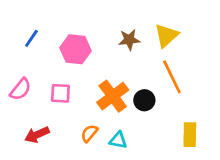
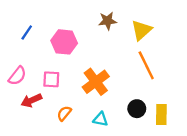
brown star: (129, 40) -> (108, 21), moved
black circle: (144, 100) -> (137, 109), moved
orange semicircle: (89, 133) -> (64, 113), moved
red arrow: (37, 135) -> (31, 100), moved

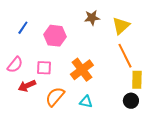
black circle: (137, 109) -> (131, 101), moved
orange semicircle: (64, 113) -> (55, 97), size x1.5
yellow rectangle: (161, 115) -> (137, 80), moved

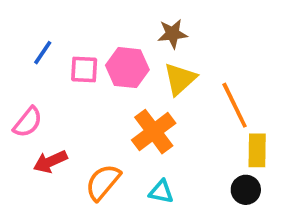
yellow triangle: (121, 26) -> (180, 79), moved
pink hexagon: (55, 36) -> (127, 68), moved
pink square: (44, 68) -> (84, 69), moved

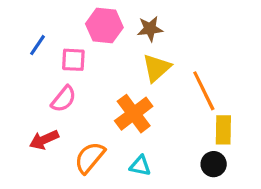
pink hexagon: (127, 68) -> (104, 26), moved
pink semicircle: (28, 122) -> (64, 99), moved

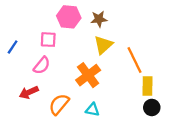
blue line: (38, 45) -> (13, 47), moved
black circle: (214, 164) -> (152, 107), moved

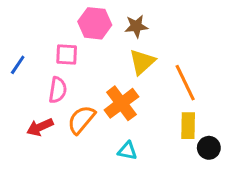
pink semicircle: (42, 65) -> (58, 90), turned -30
yellow rectangle: (147, 86) -> (188, 126), moved
orange semicircle: (59, 104) -> (81, 120), moved

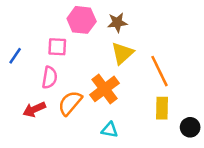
black circle: (209, 148) -> (190, 127), moved

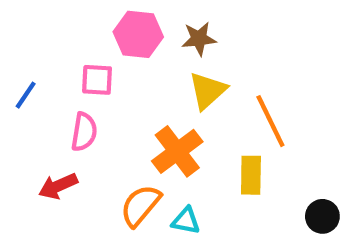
orange semicircle: (70, 103) -> (140, 206), moved
yellow rectangle: (162, 108) -> (251, 175), moved

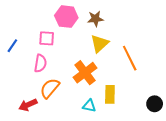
yellow rectangle: (251, 175) -> (110, 94), moved
red arrow: (58, 186) -> (28, 105), moved
orange semicircle: (140, 206) -> (50, 88), moved

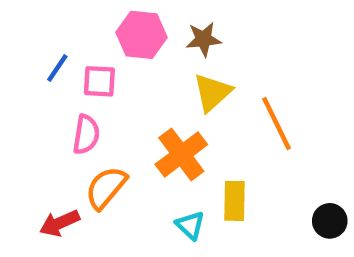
blue line: (12, 46) -> (57, 68), moved
cyan triangle: (89, 106) -> (190, 225), turned 32

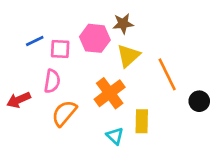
pink hexagon: (141, 35) -> (95, 38), moved
blue line: (57, 68) -> (35, 41), turned 30
black circle: (330, 221) -> (199, 101), moved
red arrow: (60, 223) -> (19, 100), moved

